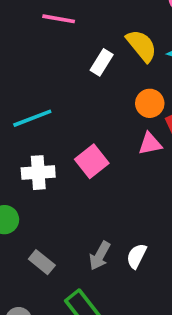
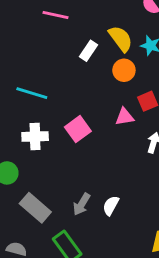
orange circle: (150, 103) -> (124, 70), moved
cyan line: (32, 118) -> (32, 93), turned 36
gray rectangle: (42, 262) -> (35, 208), size x1.5

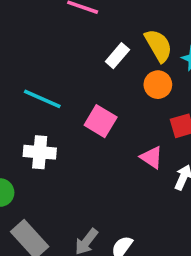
pink triangle: (125, 117) -> (152, 157), moved, turned 36
pink square: (78, 129) -> (101, 121), moved, turned -30

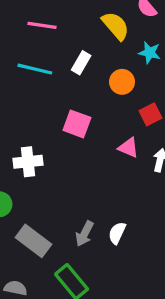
yellow semicircle: (158, 46) -> (116, 26), moved
cyan line: (42, 99) -> (35, 69), moved

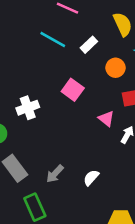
white cross: (28, 162) -> (28, 108), turned -30
white semicircle: (117, 233) -> (91, 178), moved

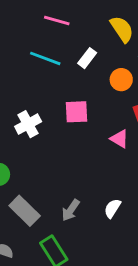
pink square: (73, 90) -> (76, 112), turned -30
white cross: (28, 108) -> (28, 124), moved

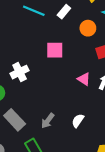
white cross: (28, 124) -> (20, 72), moved
pink triangle: (119, 139) -> (84, 79), moved

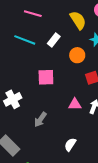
pink triangle: (84, 79) -> (75, 104), turned -32
gray arrow: (48, 121) -> (40, 119), moved

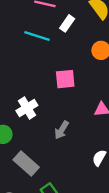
white rectangle: (54, 40) -> (67, 23), moved

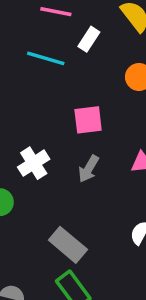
gray arrow: (62, 130) -> (89, 169), moved
gray rectangle: (26, 164) -> (68, 245), moved

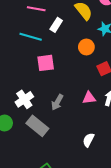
pink square: (88, 120) -> (46, 63), moved
gray rectangle: (68, 245) -> (37, 126), moved

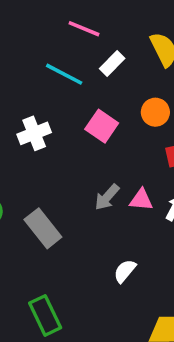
pink square: (46, 63) -> (102, 126), moved, turned 30
white cross: (24, 99) -> (34, 133), moved
gray arrow: (57, 102) -> (107, 197), moved

